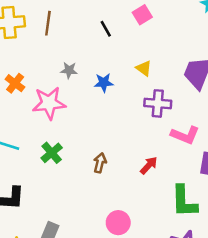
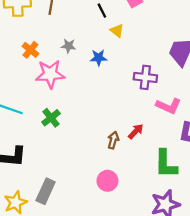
yellow triangle: (144, 68) -> (117, 31), moved
orange cross: (15, 83) -> (30, 50), moved
brown arrow: (100, 163) -> (113, 140), moved

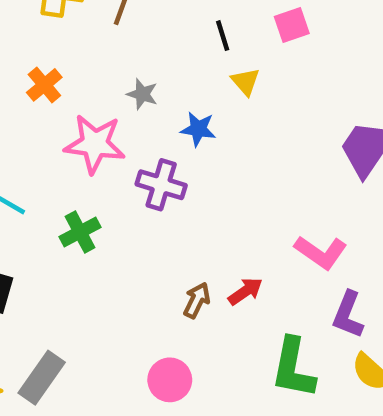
orange cross: (30, 50) -> (44, 85), moved
purple cross: (145, 77) -> (161, 185), moved

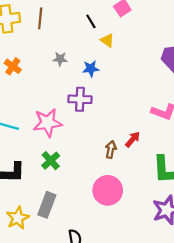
pink star: (95, 144) -> (48, 123), moved
green cross: (80, 232) -> (51, 161), moved
pink circle: (170, 380) -> (108, 190), size x1.4

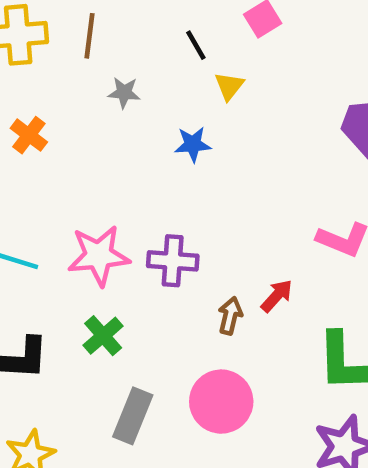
yellow triangle: (107, 40) -> (229, 86), turned 32
gray star: (60, 59) -> (124, 93), moved
purple cross: (80, 99) -> (173, 261), moved
gray rectangle: (47, 205) -> (133, 416), moved

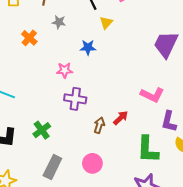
orange cross: (29, 135) -> (29, 38), moved
pink star: (99, 256) -> (65, 70), moved, size x0.6
pink circle: (221, 402) -> (92, 163), size x0.7

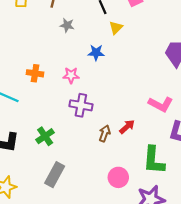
orange cross: (29, 38) -> (35, 73), moved, turned -35
pink circle: (92, 163) -> (118, 177), moved

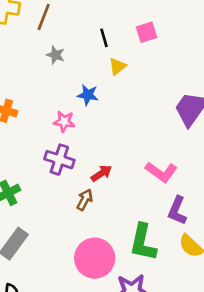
pink star: (71, 75) -> (64, 122), moved
red arrow: (127, 127) -> (101, 173), moved
pink circle: (118, 177) -> (95, 258), size x1.5

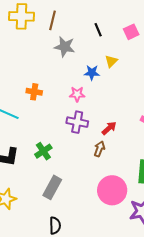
pink square: (147, 32) -> (131, 32), moved
gray star: (56, 55) -> (65, 47), size x1.5
yellow triangle: (117, 66) -> (111, 61), moved

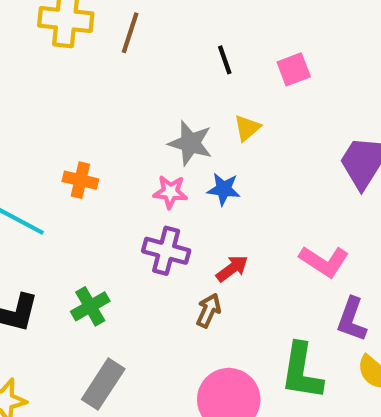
gray star: (65, 47) -> (190, 143), moved
blue star: (92, 73) -> (224, 189), moved

